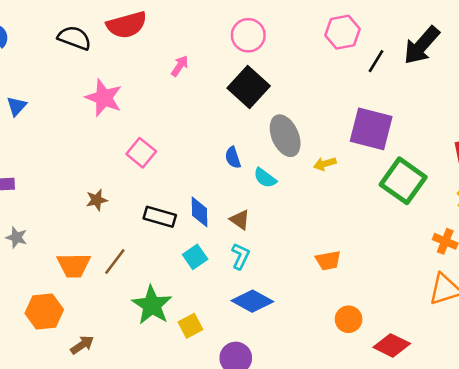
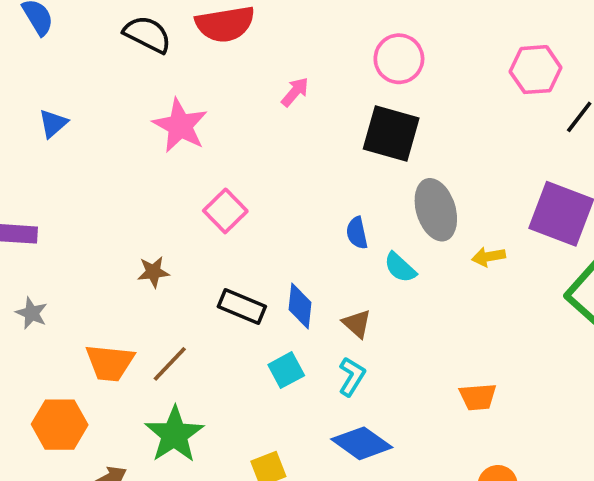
black square: (249, 87) -> (391, 134), turned -33
green star: (152, 305) -> (174, 434), moved

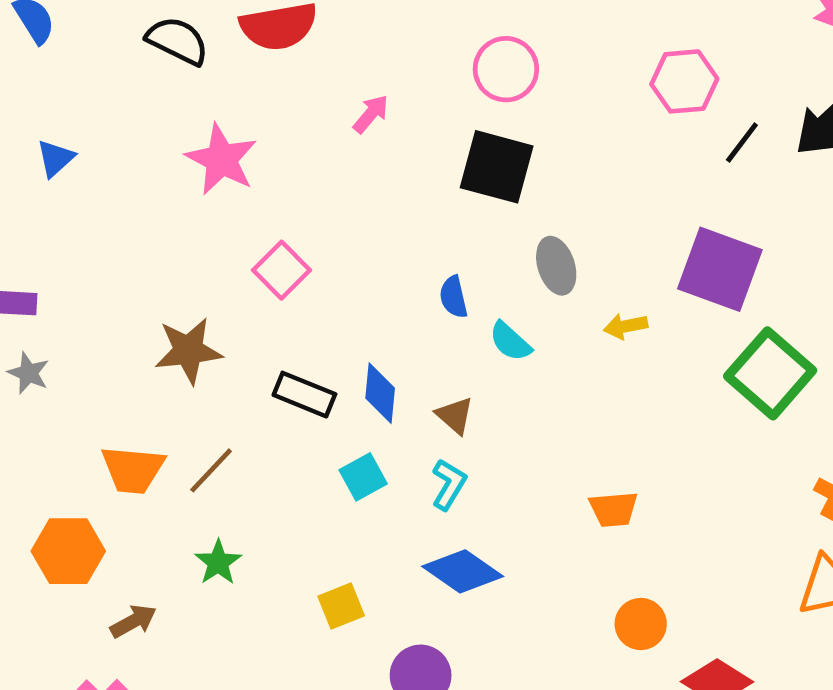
gray ellipse: (436, 210) -> (556, 266), size x0.7
brown star: (153, 272) -> (188, 351), size x1.6
gray star: (32, 313) -> (28, 373), moved
green star: (174, 434) -> (218, 562), size x0.6

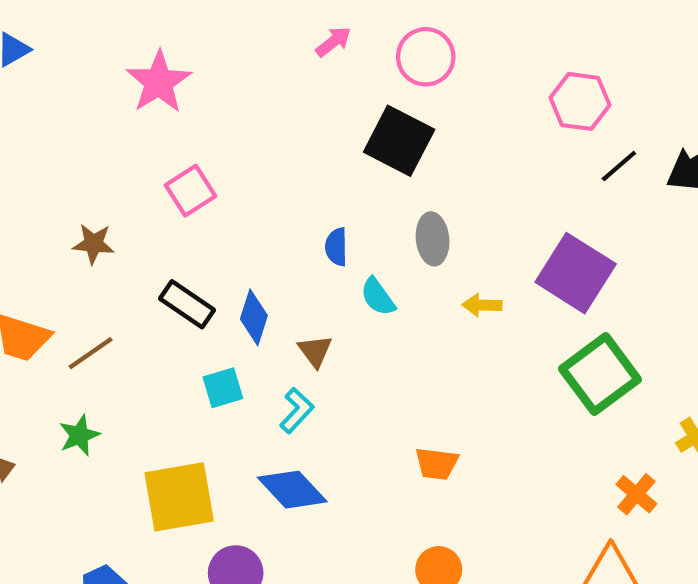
pink arrow: (371, 114) -> (333, 42), moved
brown star: (188, 351) -> (93, 244), size x0.7
yellow square: (341, 606) -> (179, 497), size x1.8

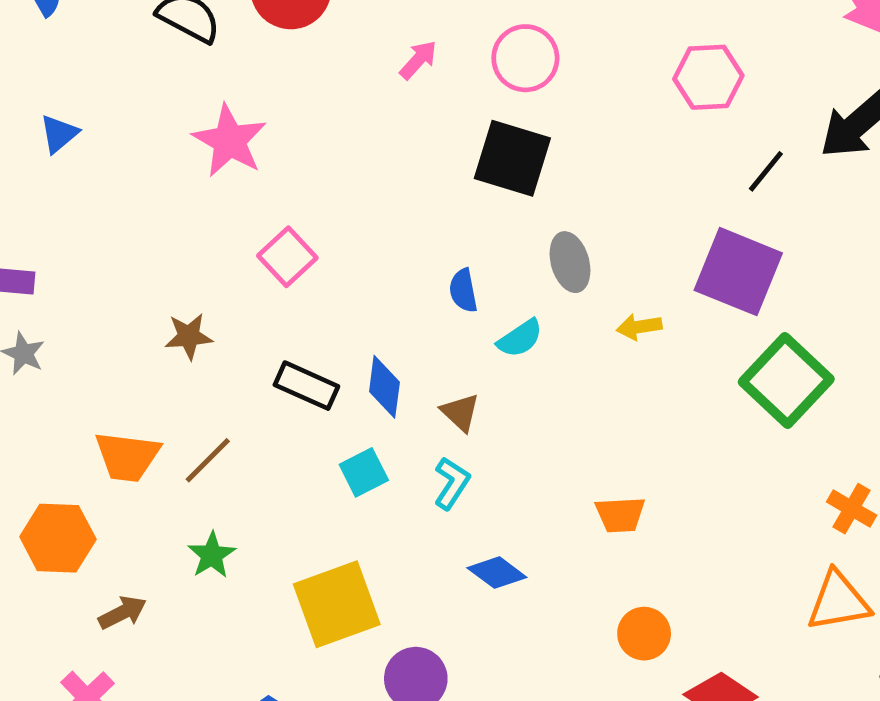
black line: (619, 166) -> (766, 171), moved
cyan semicircle: (378, 297) -> (520, 338), turned -78
blue diamond: (292, 490) -> (497, 573), moved, size x0.7

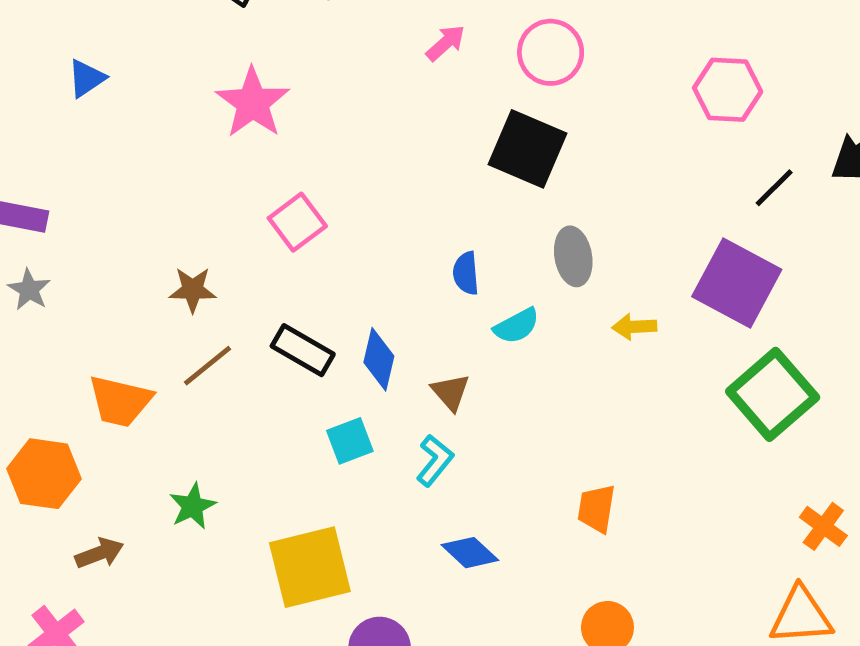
brown line: (208, 460) -> (208, 366), moved
orange trapezoid: (620, 515) -> (596, 509), turned 96

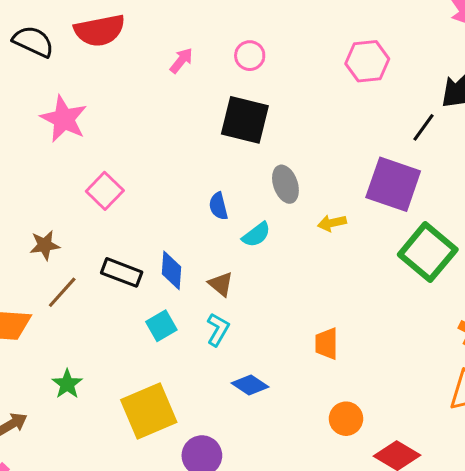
pink circle: (551, 52) -> (250, 56), size x0.7
black line: (774, 188) -> (423, 127), moved

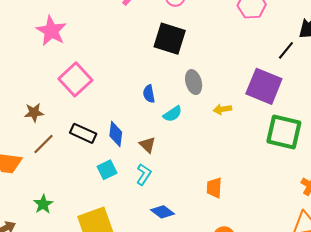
pink square: (105, 191) -> (75, 79), size x1.4
green square: (428, 252) -> (284, 132), turned -30

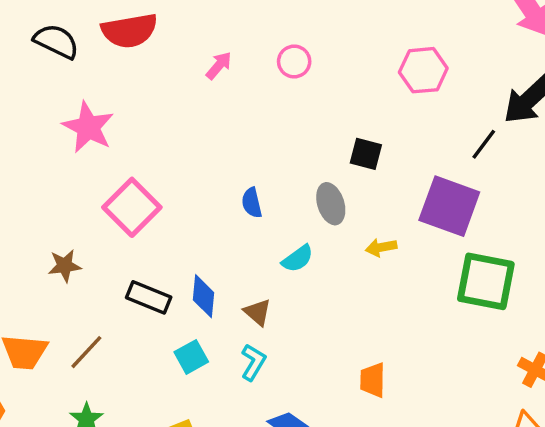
black square: (170, 39) -> (366, 154), moved, size x0.6
blue semicircle: (149, 94) -> (252, 203), moved
brown line: (44, 144) -> (86, 352), moved

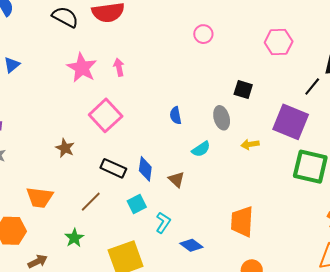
pink arrow: (219, 65) -> (119, 67), moved, turned -54
brown star: (65, 266) -> (65, 148), turned 30
brown line: (86, 352) -> (91, 202), moved
cyan L-shape: (253, 362) -> (163, 223), moved
orange trapezoid: (373, 380) -> (242, 222), size x1.5

